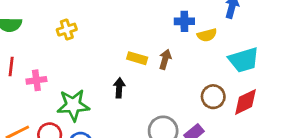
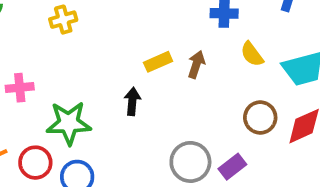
yellow semicircle: (207, 35) -> (252, 54), moved, turned 66
yellow rectangle: (137, 58) -> (158, 62), turned -42

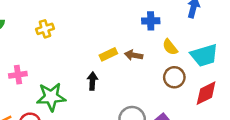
brown arrow: (196, 64) -> (134, 55), turned -96
brown circle: (260, 117) -> (174, 77), moved

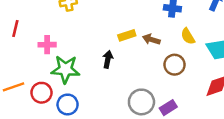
pink cross: (18, 75) -> (47, 45), moved
brown circle: (174, 77) -> (175, 65), moved

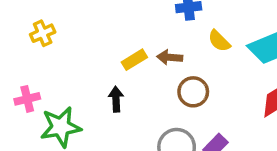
brown circle: (175, 65) -> (193, 92), moved

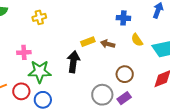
brown circle: (193, 92) -> (125, 74), moved
black arrow: (116, 99) -> (73, 62), size x1.5

